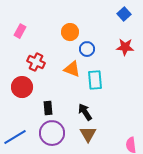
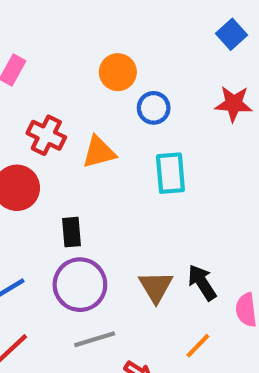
orange triangle: (72, 69) -> (99, 152), moved, turned -36
black arrow: (85, 112) -> (202, 283), moved

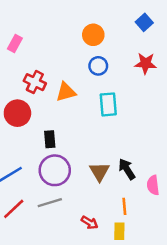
orange circle: (118, 72) -> (93, 35), moved
gray line: (95, 339) -> (50, 203), moved
orange line: (198, 346) -> (124, 206), turned -49

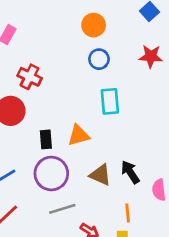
orange triangle: (66, 92) -> (79, 135), moved
brown triangle: (100, 172) -> (100, 175), turned -35
gray line: (50, 203) -> (62, 209), moved

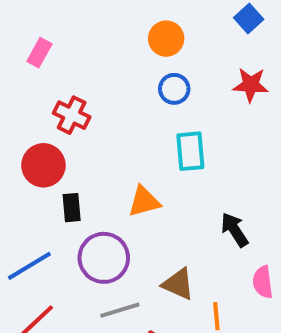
black rectangle: (46, 139) -> (72, 208), moved
black arrow: (130, 172) -> (235, 230), moved
brown triangle: (100, 175) -> (178, 284), moved

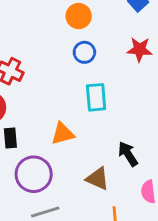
brown triangle: (178, 284) -> (97, 179), moved

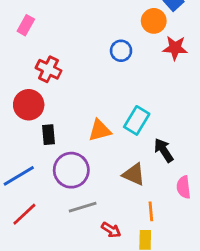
orange circle: (79, 16) -> (154, 21), moved
cyan rectangle: (96, 97) -> (137, 120), moved, turned 36

